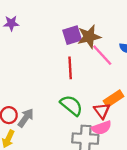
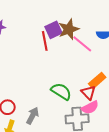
red line: (70, 68) -> (45, 41), moved
gray arrow: (26, 118) -> (33, 116), moved

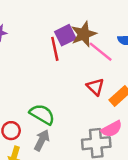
green semicircle: (61, 91) -> (42, 114), moved
red triangle: (88, 93) -> (95, 87), moved

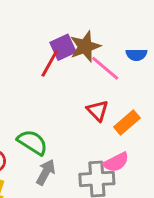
red line: (55, 49) -> (50, 63), turned 40
gray arrow: (42, 140) -> (46, 172), moved

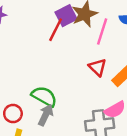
pink line: (105, 68) -> (102, 32), turned 70
gray arrow: (46, 172) -> (46, 115), moved

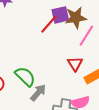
gray arrow: (46, 115) -> (38, 93), moved

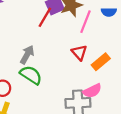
gray arrow: (38, 93) -> (27, 55), moved

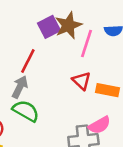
red line: (45, 17) -> (28, 61), moved
orange rectangle: (101, 62) -> (108, 90), turned 54

